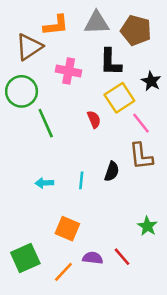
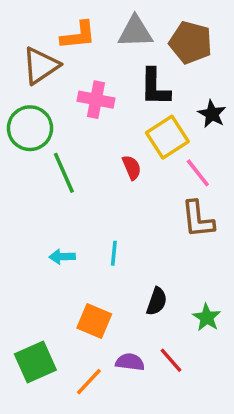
black semicircle: (112, 171) -> (157, 301), moved

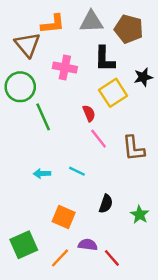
brown triangle: (41, 66) -> (27, 45), turned -36
black star: (212, 114) -> (143, 77), turned 30
pink line: (198, 173) -> (99, 139), moved
cyan line: (114, 253) -> (77, 171), turned -70
red line: (171, 360) -> (112, 258), moved

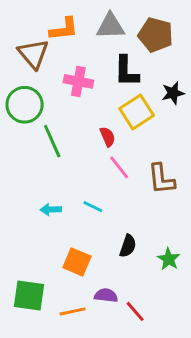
green square: (24, 245) -> (29, 295), turned 32
orange line: (60, 258) -> (73, 311), turned 35

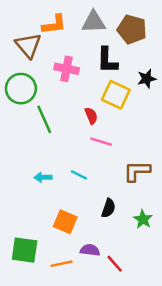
yellow square: (137, 112) -> (116, 95), turned -32
pink line: (119, 167) -> (101, 142), turned -35
brown L-shape: (161, 179) -> (137, 171), moved, turned 96

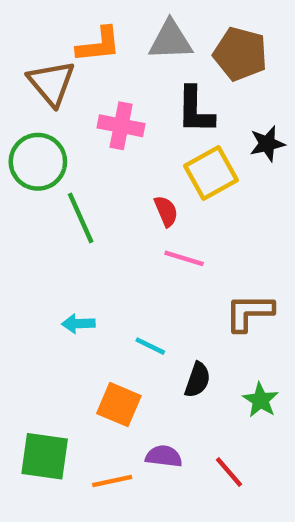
yellow square: (116, 95) -> (211, 173), turned 36
cyan line: (79, 175) -> (150, 346), moved
red line: (115, 264) -> (229, 472), moved

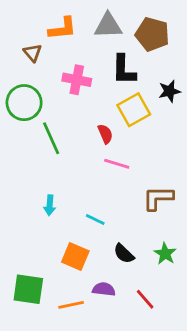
brown triangle: (51, 83) -> (33, 53), size x0.6
cyan arrow: (78, 324) -> (50, 205), turned -84
black semicircle: (198, 380) -> (124, 254), moved, turned 115

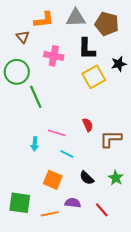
red semicircle: (105, 134) -> (88, 125), moved
pink line: (117, 164) -> (57, 133), moved

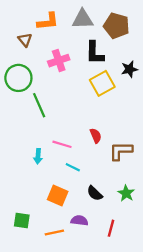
pink cross: (54, 56) -> (59, 61), turned -30
green square: (20, 203) -> (22, 221), size x0.7
red line: (102, 210) -> (111, 228), turned 56

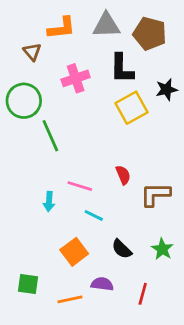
orange square: (58, 195) -> (74, 252), turned 30

